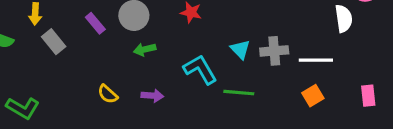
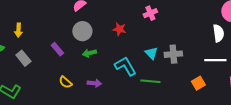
purple rectangle: (95, 23) -> (57, 49), moved
gray rectangle: (54, 42) -> (23, 58), moved
white line: (316, 60) -> (215, 60), moved

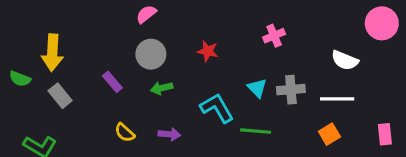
pink cross: (150, 13) -> (274, 36), moved
yellow arrow: (18, 30) -> (52, 53), size x1.6
white semicircle: (218, 33) -> (345, 60), moved, turned 120
white line: (215, 60) -> (337, 99), moved

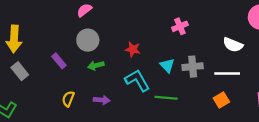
red star: (208, 51) -> (133, 49), moved
yellow semicircle: (125, 133) -> (68, 99), turned 70

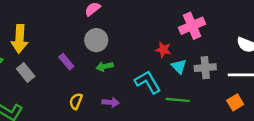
pink cross: (180, 26) -> (192, 26), size x1.5
red star: (133, 49) -> (163, 50), moved

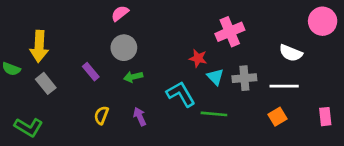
purple arrow: (111, 102) -> (140, 117), turned -119

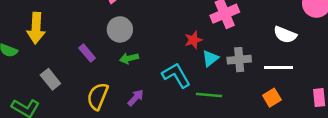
red star: (198, 58) -> (193, 40), turned -30
cyan triangle: (215, 77) -> (210, 58), turned 36
gray rectangle: (46, 83) -> (50, 79), moved
yellow semicircle: (101, 115) -> (98, 96), size x1.5
purple arrow: (140, 117) -> (136, 98), turned 66

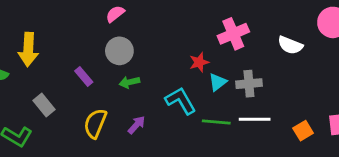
white semicircle: (285, 35) -> (290, 45), moved
white line: (278, 67) -> (255, 119), moved
orange square: (272, 98) -> (303, 131), moved

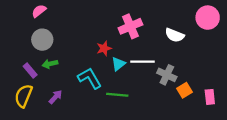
purple rectangle: (84, 76) -> (30, 70), moved
gray cross: (249, 84) -> (167, 75), moved, turned 30
white line: (255, 119) -> (143, 62), moved
orange square: (303, 131) -> (184, 90), moved

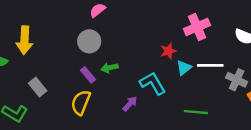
gray circle: (42, 40) -> (89, 41), moved
green line: (117, 95) -> (196, 112), moved
purple arrow: (55, 97) -> (130, 104), moved

